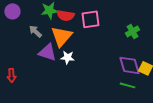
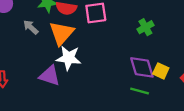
purple triangle: (47, 52) -> (50, 76), moved
white star: (67, 57) -> (69, 58), size x1.5

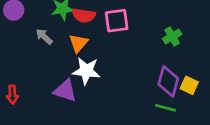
orange triangle: (62, 33) -> (78, 43), size x0.7
purple diamond: (142, 67) -> (168, 81), turned 32

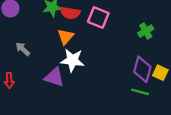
pink square: (117, 21) -> (98, 17), turned 30
gray arrow: (44, 36) -> (23, 49), moved

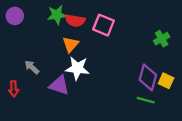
green cross: (146, 31) -> (162, 39), moved
gray arrow: (23, 49) -> (32, 67), moved

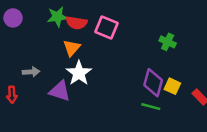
green cross: (162, 39) -> (168, 42), turned -35
gray arrow: (32, 67) -> (31, 72), turned 133
white star: (77, 68) -> (79, 73), turned 30

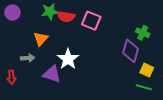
orange triangle: (72, 48) -> (41, 39), moved
purple diamond: (153, 83) -> (131, 51), moved
green line: (151, 107) -> (144, 87), moved

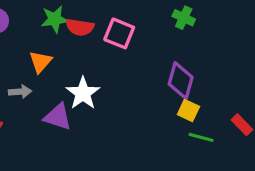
green cross: (143, 33) -> (184, 18), moved
yellow square: (147, 70) -> (188, 111), moved

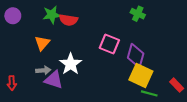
pink square: (119, 33) -> (109, 44), moved
gray arrow: (20, 92) -> (43, 70), moved
yellow square: (188, 111) -> (141, 76), size x1.6

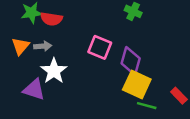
gray arrow: (43, 70) -> (43, 46), moved

